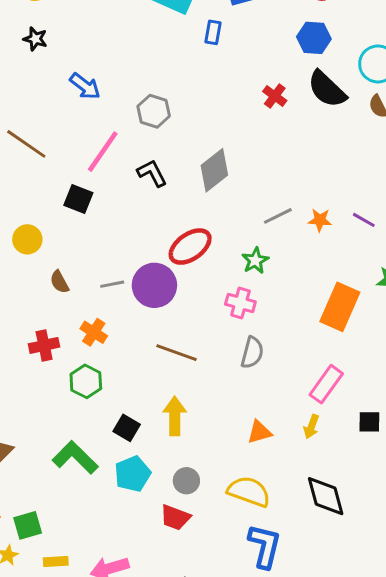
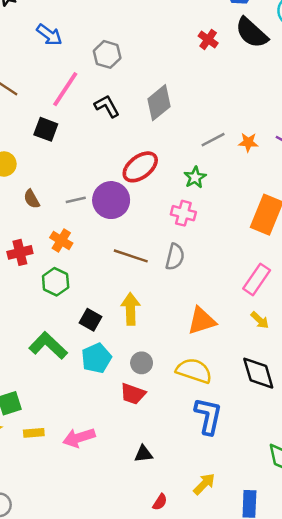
gray semicircle: (252, 353) -> (175, 257), moved
yellow arrow: (311, 427) -> (260, 320), moved, turned -66
orange triangle: (259, 432) -> (202, 321), size x1.4

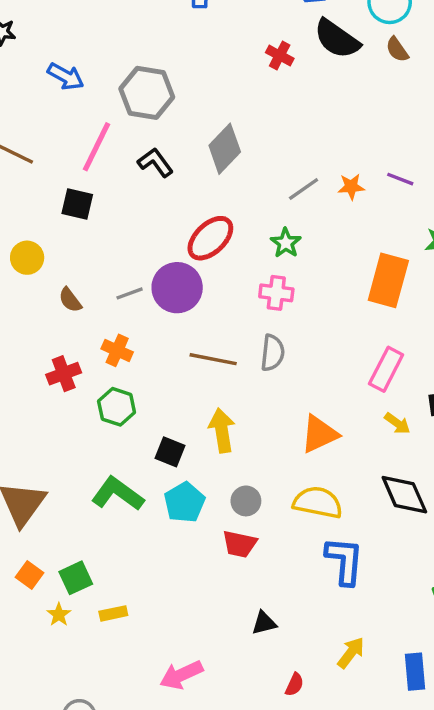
gray hexagon: (107, 54) -> (147, 93), size x1.4
pink arrow: (79, 438) -> (181, 675), moved

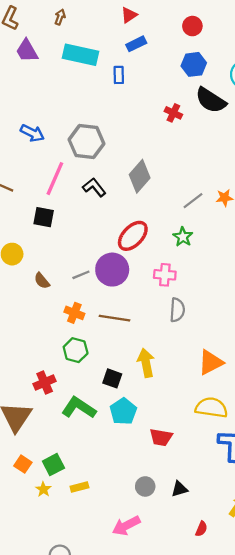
pink cross: (276, 293) -> (165, 275), moved
brown line: (213, 359) -> (115, 318), moved
red cross: (64, 374) -> (45, 383), moved
gray circle: (246, 501) -> (145, 486), moved

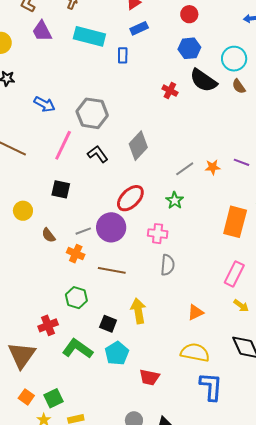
black square: (44, 217) -> (61, 189), moved
orange cross: (74, 313) -> (76, 254), moved
orange triangle: (211, 362) -> (195, 312), size x0.7

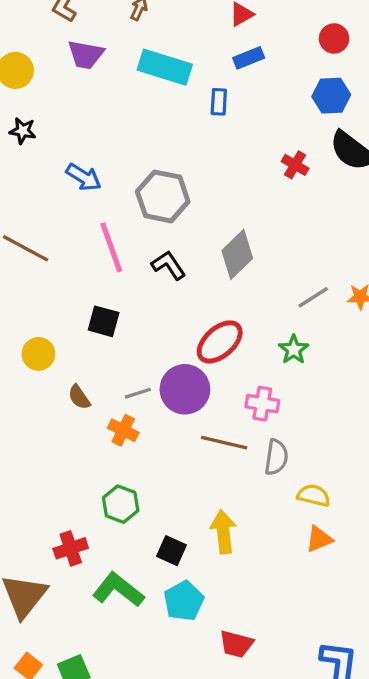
purple trapezoid: (42, 31) -> (86, 55), turned -55
pink line: (63, 145) -> (111, 247), turned -48
brown line: (112, 270) -> (224, 443), moved
yellow semicircle: (195, 353) -> (314, 495), moved, size x0.7

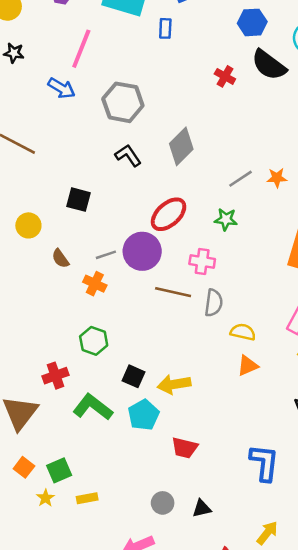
pink line: (111, 247) -> (81, 49), moved, turned 42
green star: (294, 350) -> (226, 219), turned -30
yellow arrow: (223, 532) -> (174, 384), moved, turned -92

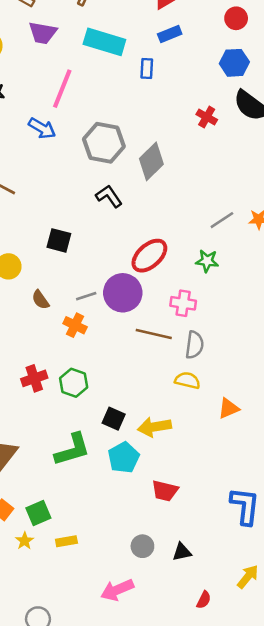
gray diamond: (181, 146) -> (151, 161), moved
yellow semicircle: (243, 332) -> (187, 380), moved
red cross: (56, 376) -> (34, 378), moved
green L-shape: (93, 407) -> (72, 450), turned 126

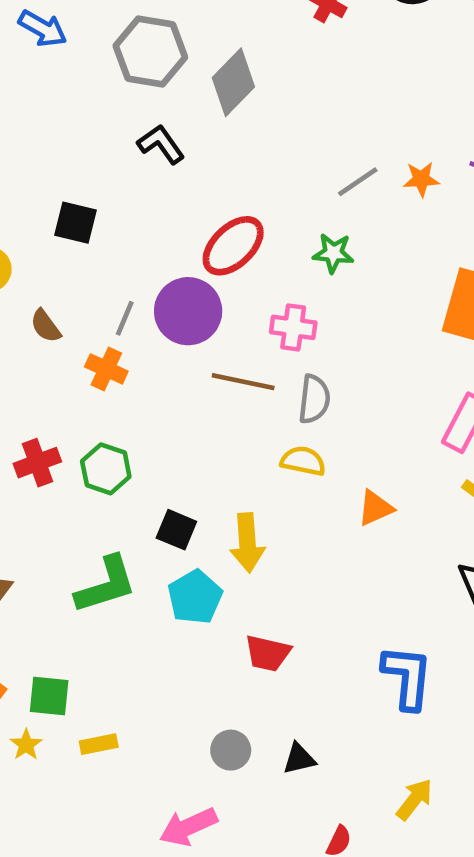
gray line: (86, 296) -> (125, 318), turned -48
yellow arrow: (154, 427) -> (247, 543), turned -84
green square: (38, 513) -> (49, 696), turned 30

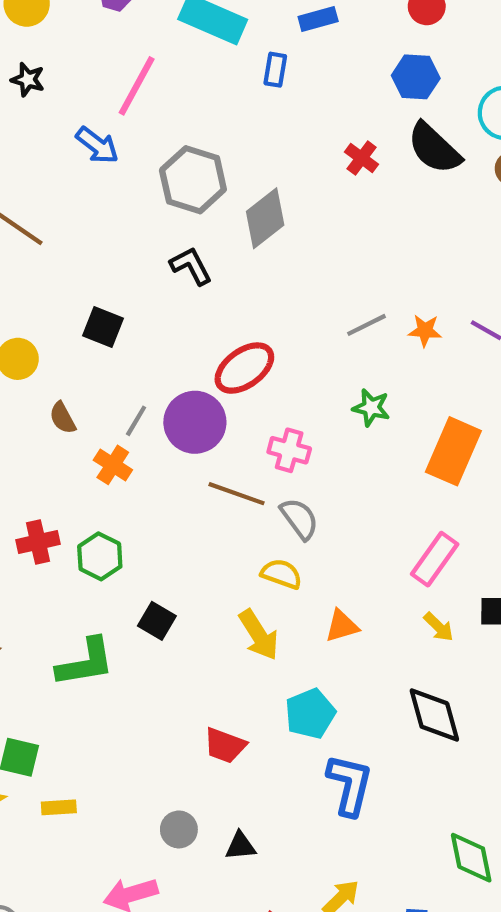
green star: (333, 253) -> (371, 408), moved
gray semicircle: (314, 399) -> (299, 519), turned -51
yellow arrow: (247, 543) -> (259, 635), moved, turned -36
cyan pentagon: (195, 597) -> (310, 714), moved

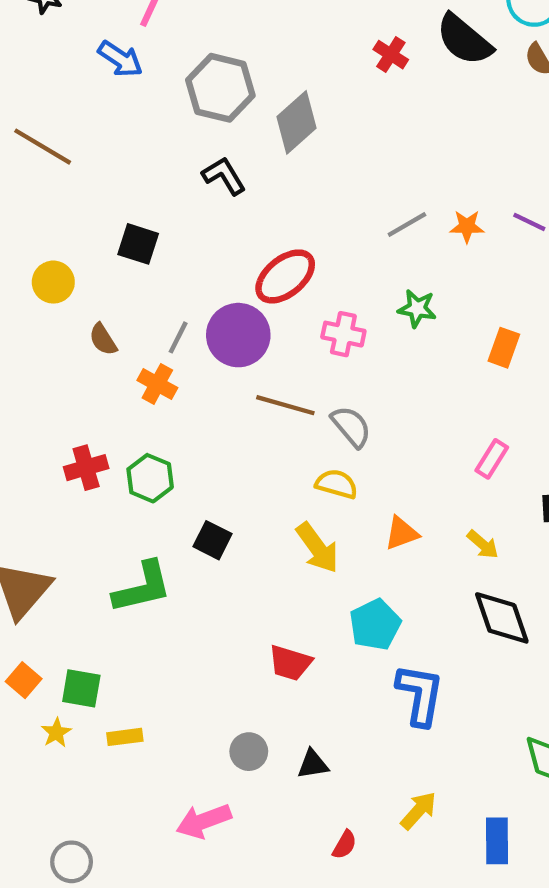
pink cross: (289, 450) -> (343, 334), moved
orange rectangle: (453, 451) -> (504, 348), size x0.6
pink rectangle: (435, 559) -> (492, 459), size x0.7
yellow arrow: (439, 627) -> (483, 544), moved

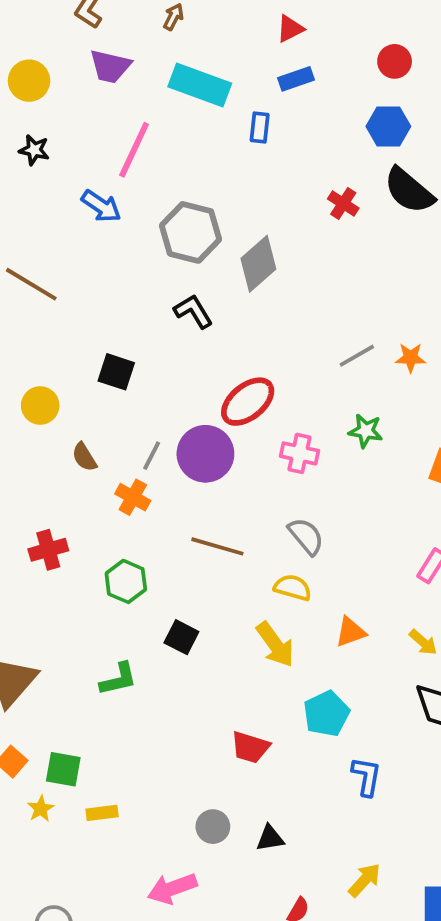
brown line: (285, 405) -> (217, 546), moved
red cross: (86, 468) -> (48, 550), moved
green L-shape: (142, 587) -> (118, 679), size x0.7
blue L-shape: (420, 695) -> (366, 776), size x0.7

